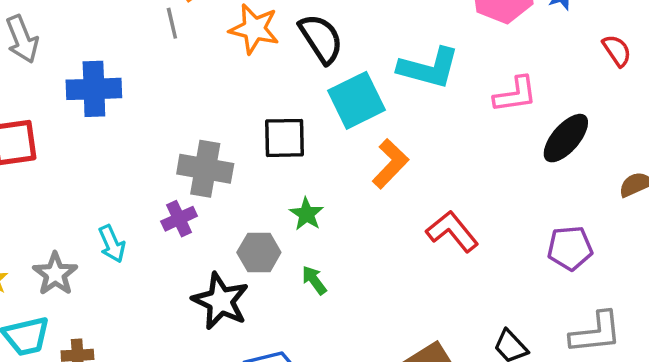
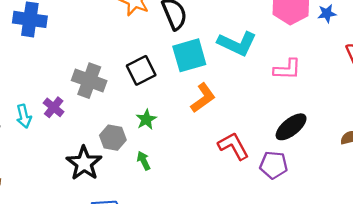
black square: (284, 138) -> (141, 70), turned -36
black ellipse: (566, 138) -> (291, 127), moved
purple cross: (179, 219) -> (54, 107), moved, turned -36
purple pentagon: (570, 248) -> (274, 165), moved

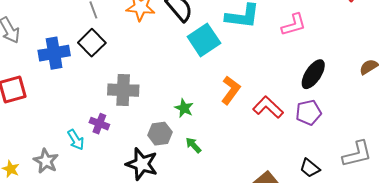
black square: (141, 70) -> (92, 43), moved
orange L-shape: (203, 98) -> (231, 90), moved

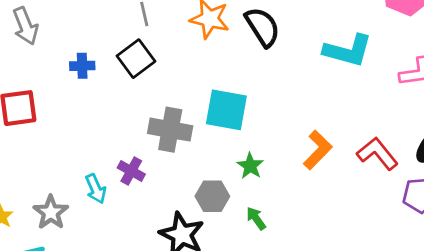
cyan square: (204, 40) -> (226, 110), moved, turned 36
blue cross: (54, 53) -> (82, 66), size x0.6
red L-shape: (268, 107) -> (377, 154), moved

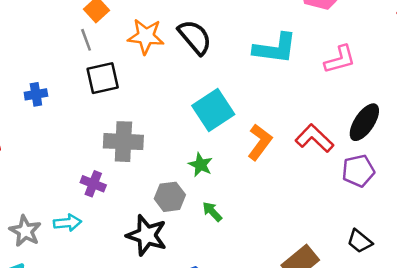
black square: (136, 59) -> (103, 78), moved, turned 32
cyan square: (226, 110) -> (213, 110), moved, turned -36
cyan arrow: (96, 189) -> (68, 223), moved, turned -64

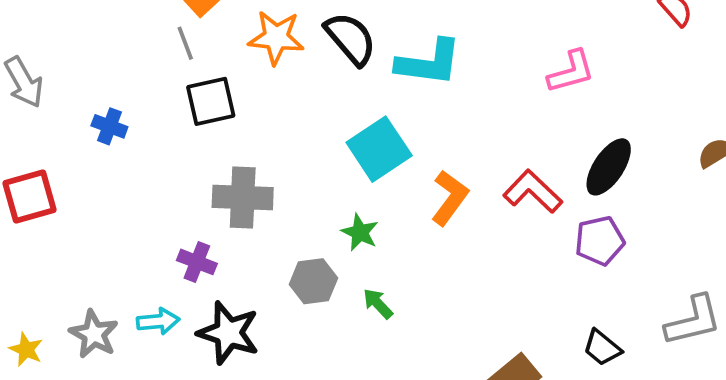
cyan L-shape: (275, 48) -> (429, 63), moved
blue cross: (36, 94) -> (109, 126), turned 30
black star: (147, 235) -> (228, 333), moved

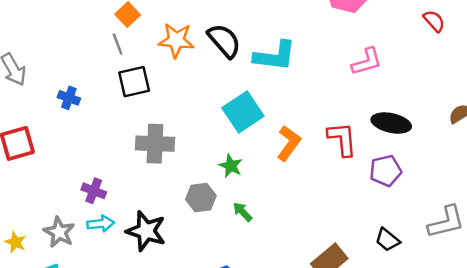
black ellipse: (609, 167) -> (391, 123), turned 69
red L-shape: (533, 191) -> (342, 139), turned 42
purple cross: (197, 262) -> (94, 191), moved

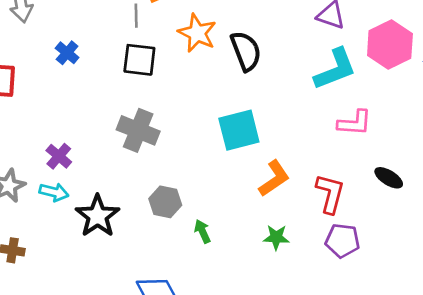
cyan L-shape: (275, 56) -> (335, 69), moved, turned -48
pink L-shape: (367, 62) -> (355, 123), moved
black ellipse: (391, 123) -> (389, 178), moved, size x0.7
green star: (231, 166) -> (276, 237), moved, turned 30
purple pentagon: (386, 171) -> (342, 241), moved

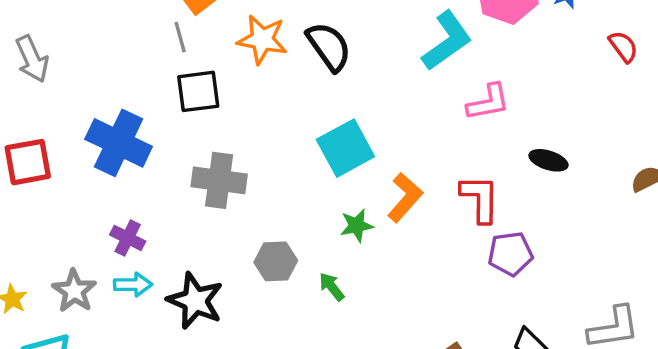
blue cross: (67, 53) -> (119, 143), moved, size x2.0
green star: (276, 237) -> (357, 226), moved

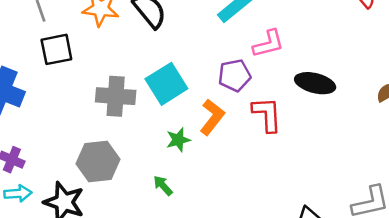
black ellipse: (548, 160) -> (315, 83), size x1.4
gray cross: (219, 180) -> (116, 96), moved
purple pentagon: (510, 254) -> (234, 75), moved
gray hexagon: (276, 261) -> (98, 161), moved, size x1.4

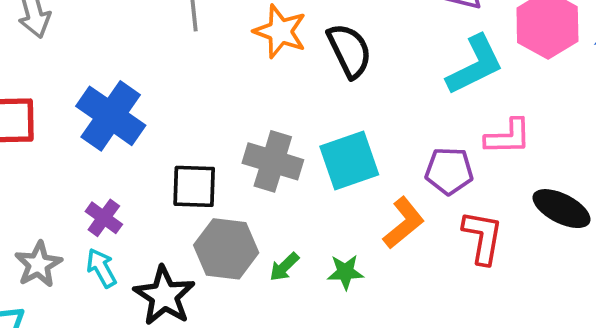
black square: (56, 49) -> (194, 186), moved
green star: (178, 140) -> (345, 272), moved
green arrow: (163, 186) -> (284, 267), moved, turned -105
cyan arrow: (18, 193) -> (101, 268), turned -128

